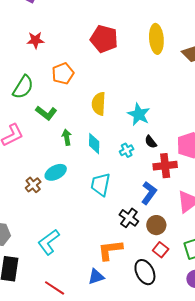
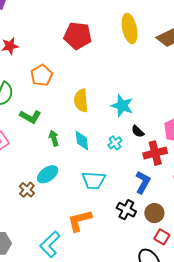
cyan trapezoid: (101, 184) -> (94, 180), turned -90
orange L-shape: (110, 250) -> (80, 221), moved

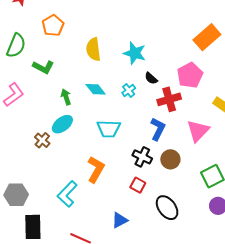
green arrow: (54, 138) -> (66, 97), moved
cyan diamond: (82, 141) -> (96, 89), turned -30
orange L-shape: (80, 221) -> (96, 169), turned 136
red square: (162, 237) -> (138, 185), moved

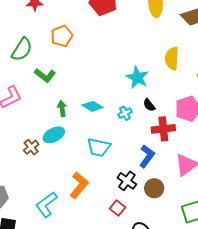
yellow semicircle: (93, 49) -> (172, 58), moved
cyan diamond: (96, 89) -> (93, 106), turned -30

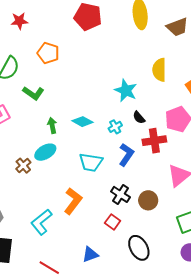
orange pentagon: (62, 36) -> (48, 53), turned -30
blue L-shape: (147, 156) -> (126, 155), moved

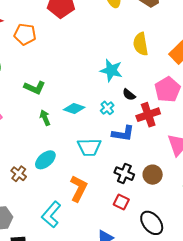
orange pentagon: (48, 53) -> (25, 34), moved
green L-shape: (33, 93) -> (35, 88), moved
cyan ellipse: (45, 152) -> (45, 160), moved
blue L-shape: (126, 155) -> (123, 133), turned 75
brown cross: (23, 166) -> (19, 174), moved

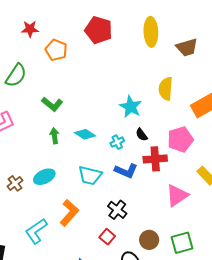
brown circle: (153, 175) -> (149, 240), moved

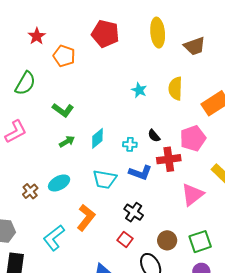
red star: (30, 29) -> (37, 36), turned -30
cyan star: (131, 107) -> (139, 90), moved, size x0.7
cyan diamond: (85, 134) -> (97, 138), turned -70
green arrow: (54, 136) -> (67, 142), turned 70
cyan cross: (117, 142) -> (130, 144), turned 32

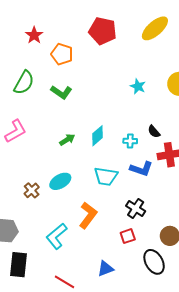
yellow ellipse: (158, 33) -> (155, 28), turned 56
green L-shape: (63, 110) -> (61, 92), moved
red square: (125, 239) -> (128, 236), turned 35

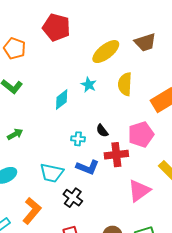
yellow ellipse: (155, 28) -> (106, 52), moved
cyan diamond: (97, 136) -> (62, 100), moved
black cross: (136, 209) -> (73, 198), moved

